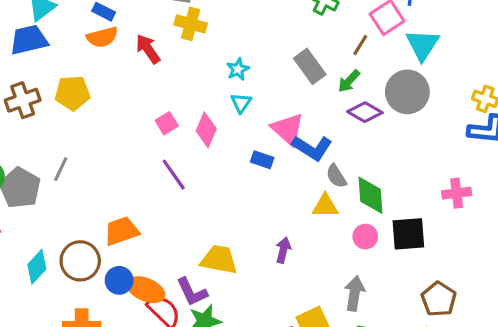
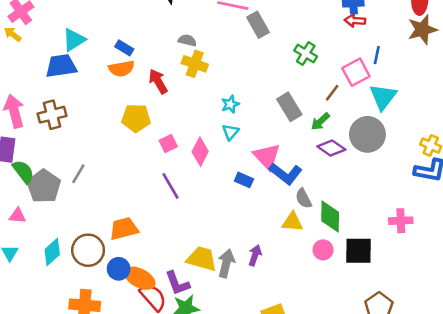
yellow pentagon: (72, 93) -> (136, 118), moved
gray arrow: (354, 293) -> (226, 263), moved

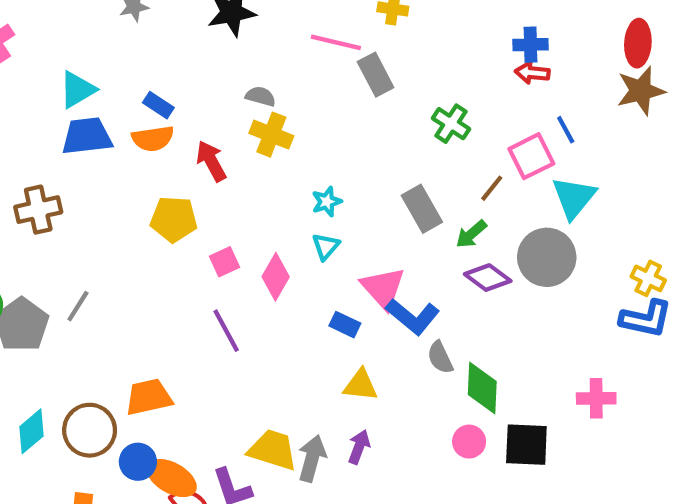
blue line: (377, 55) -> (566, 130), turned -42
blue trapezoid: (61, 66) -> (87, 136), moved
yellow triangle: (292, 222) -> (361, 385), moved

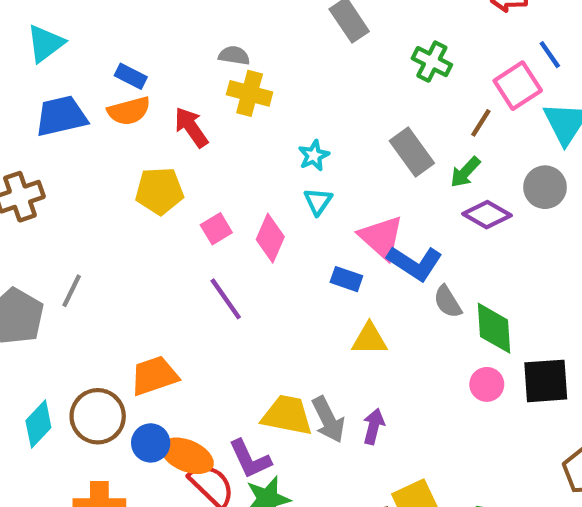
cyan triangle: (77, 90) -> (45, 43), moved
gray circle: (547, 257) -> (545, 187), size x0.7
purple arrow: (359, 447) -> (374, 426), moved
gray arrow: (312, 458) -> (328, 420), turned 144

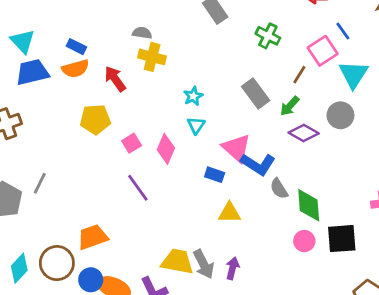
cyan triangle: (45, 43) -> (23, 41), moved, turned -36

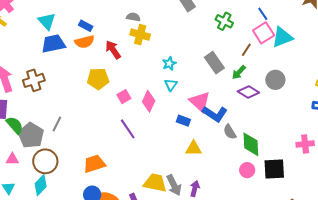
blue line: (343, 31) -> (263, 14), moved
cyan triangle: (353, 74) -> (282, 37), moved, turned 35
brown circle: (57, 263) -> (45, 161), moved

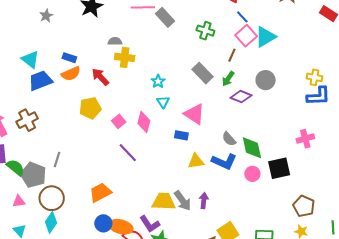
blue L-shape: (215, 114) -> (224, 161), moved

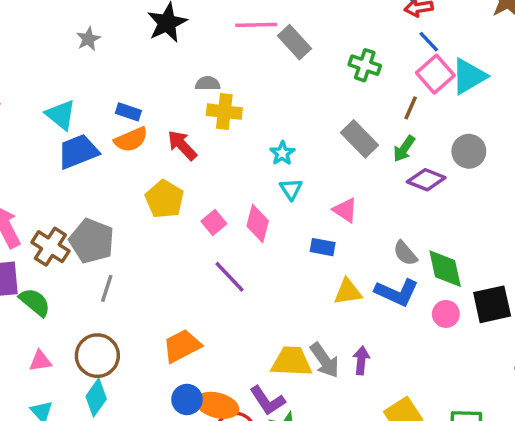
yellow pentagon: (90, 108) -> (165, 199), turned -30
pink triangle: (194, 114) -> (345, 210), size x0.7
brown cross: (27, 120) -> (50, 247), moved, turned -30
gray pentagon: (33, 175) -> (92, 241), moved

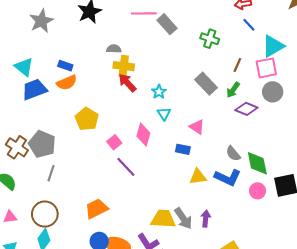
gray star: (88, 39) -> (41, 21), size x1.6
pink square: (435, 74) -> (266, 68), moved, turned 30
red arrow: (182, 145) -> (127, 83), moved
pink square: (214, 222) -> (114, 142), moved

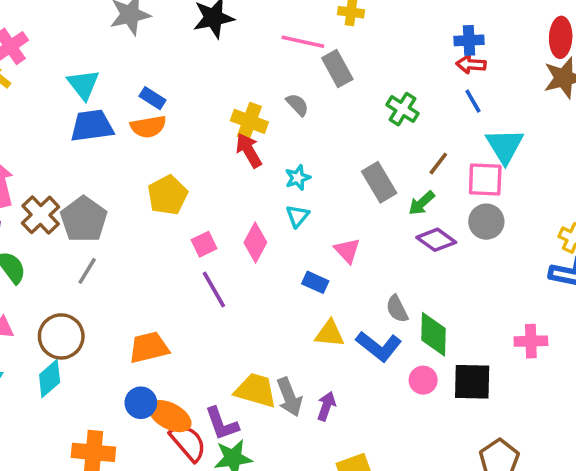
cyan triangle: (273, 46) -> (505, 146), turned -45
gray semicircle: (114, 49) -> (297, 105), moved, turned 32

